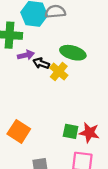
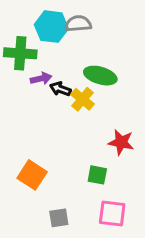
red star: (89, 133) -> (121, 142), moved

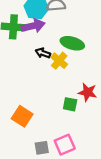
purple arrow: (41, 78) -> (33, 26), moved, size x1.5
green square: (97, 175) -> (70, 104), moved
pink square: (112, 213) -> (65, 145), moved, turned -30

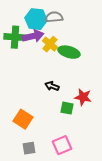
black arrow: (43, 53) -> (52, 86), moved
yellow cross: (59, 61) -> (50, 44), moved
gray square: (42, 148) -> (29, 148), moved

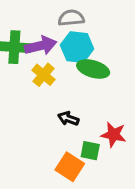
cyan hexagon: (36, 19) -> (77, 47), moved
yellow cross: (50, 44) -> (44, 75), moved
orange square: (23, 119) -> (70, 167), moved

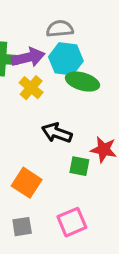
black arrow: (68, 119) -> (57, 133), size x1.4
orange square: (70, 167) -> (27, 183), moved

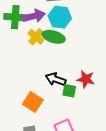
green ellipse: (82, 82) -> (54, 37), moved
black arrow: (57, 133) -> (56, 79), moved

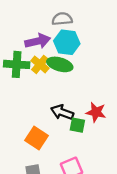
green cross: (15, 17) -> (17, 64), moved

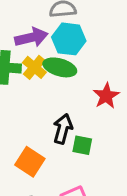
black arrow: (62, 112) -> (63, 129), turned 85
red star: (96, 112) -> (106, 96), moved, turned 30

